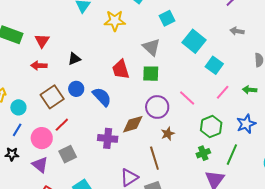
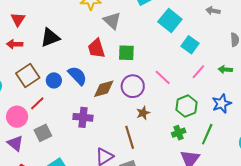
gray triangle: (151, 47) -> (112, 21), moved
black triangle: (74, 59) -> (50, 38), size x1.5
blue circle: (76, 89) -> (54, 80), moved
brown diamond: (133, 124) -> (104, 89), moved

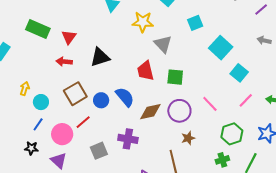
gray square: (43, 133) -> (99, 151), moved

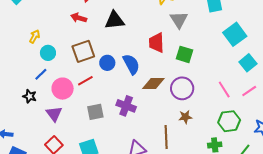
pink line: (210, 104) -> (224, 90), moved

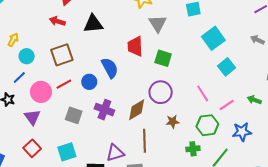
blue circle: (107, 63) -> (89, 82), moved
brown diamond: (153, 84) -> (137, 110), moved, turned -30
pink line: (249, 91) -> (227, 105), moved
gray square: (95, 112) -> (74, 115), turned 30
brown star: (185, 117) -> (173, 122), moved

